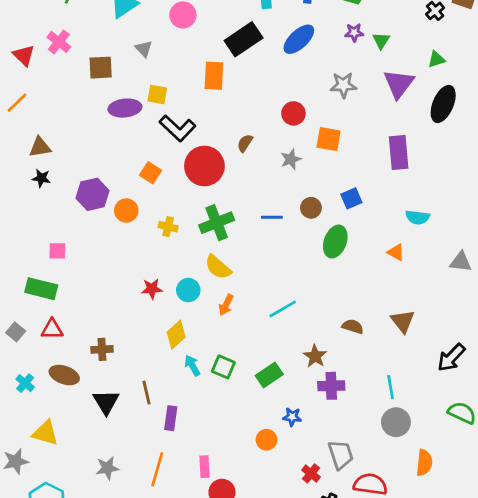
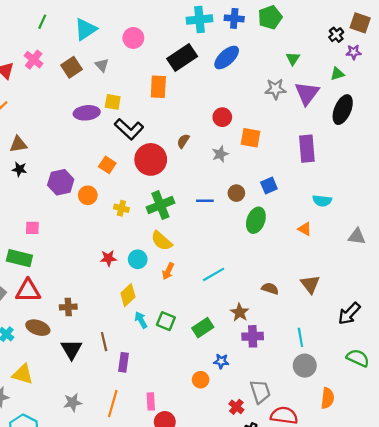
purple star: (354, 32) -> (354, 52), moved
brown square: (101, 68) -> (71, 67), moved, turned -30
gray star: (343, 85) -> (275, 89), moved
red triangle: (52, 329) -> (28, 291), size x1.4

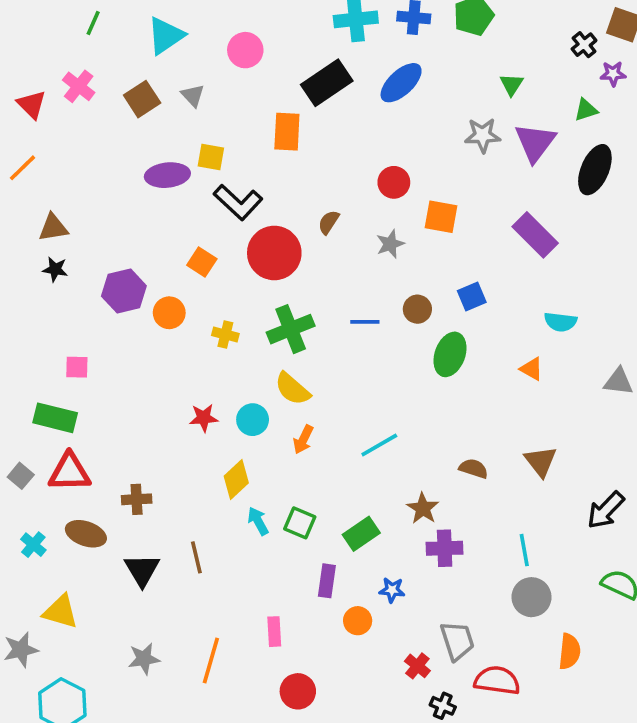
purple rectangle: (307, 149) -> (535, 235), turned -40
purple rectangle: (124, 362) -> (327, 581), moved
pink rectangle: (151, 401) -> (274, 632), moved

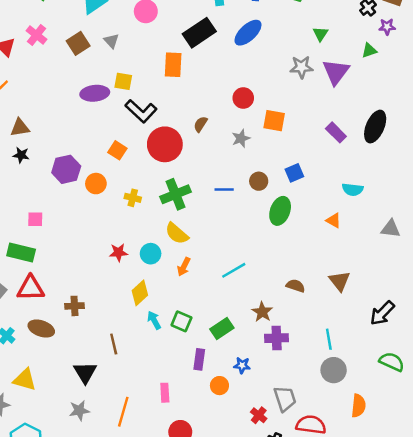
black ellipse: (595, 170) -> (375, 127), moved
purple rectangle: (535, 235) -> (336, 132), size x0.7
black triangle: (142, 570) -> (85, 372), moved

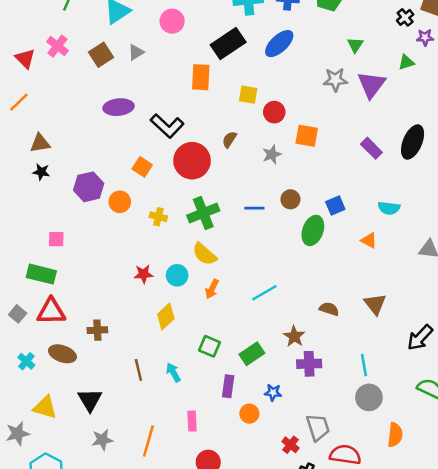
gray triangle: (111, 41) -> (136, 52), turned 42
yellow square: (123, 81) -> (248, 95), moved
blue square: (294, 173) -> (335, 206), moved
cyan arrow: (154, 320) -> (173, 372), moved
black triangle: (85, 372) -> (90, 400), moved

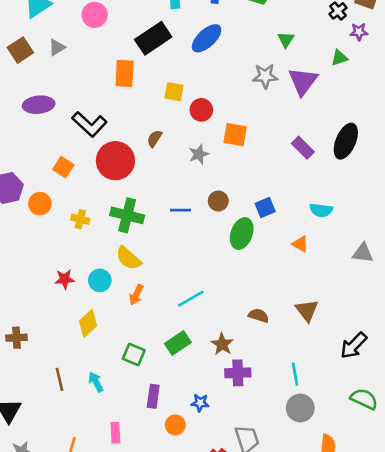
green cross: (203, 213) -> (127, 215), turned 36
green rectangle: (252, 354) -> (178, 343), moved

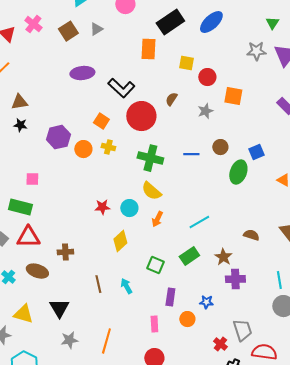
yellow cross: (80, 219) -> (108, 147), moved
pink rectangle: (115, 433) -> (154, 324), moved

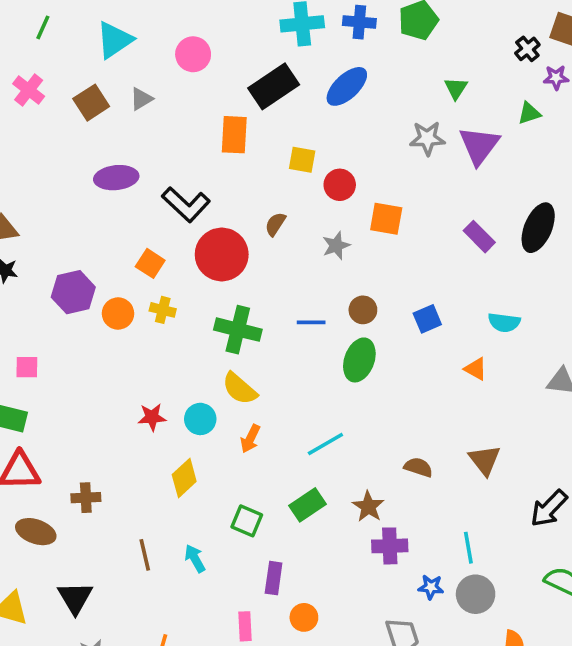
green ellipse: (238, 172) -> (359, 360), moved
blue star: (206, 302) -> (431, 587), moved

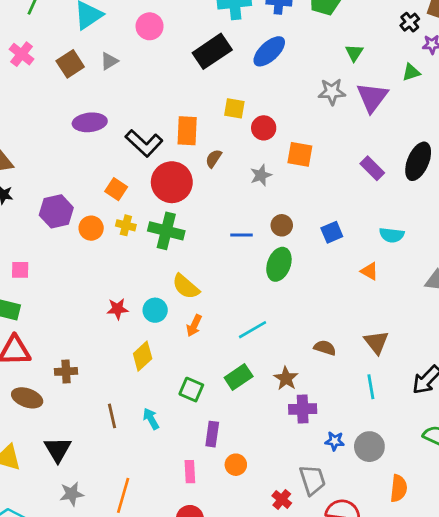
orange rectangle: (234, 135) -> (187, 131), moved
green cross: (238, 330) -> (166, 231), moved
cyan line: (468, 548) -> (371, 387), moved

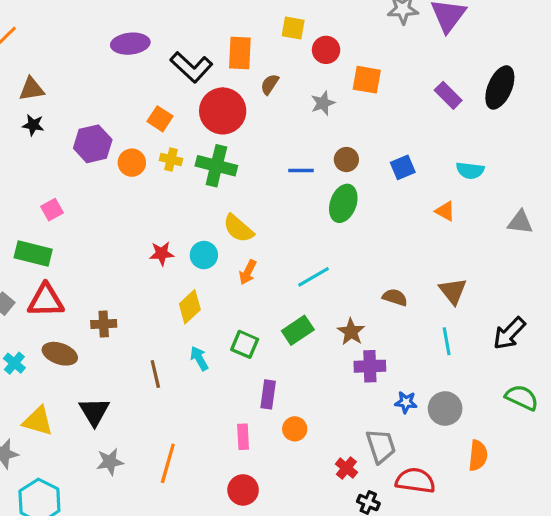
pink square: (20, 270) -> (52, 210), turned -30
cyan arrow: (151, 419) -> (199, 358), moved

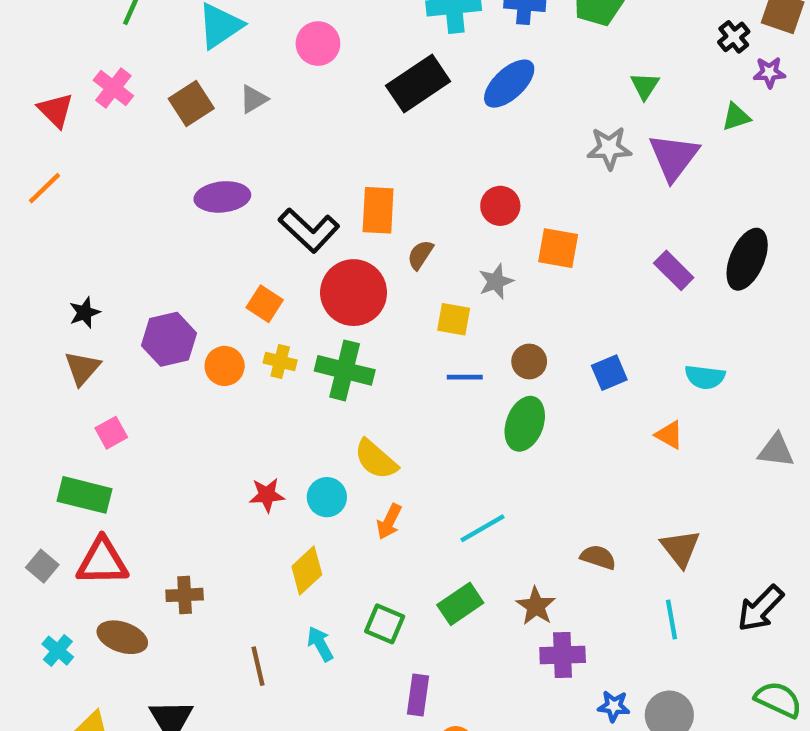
yellow square: (293, 28) -> (454, 319), moved
brown triangle: (32, 89) -> (82, 368), moved, turned -40
black star: (33, 125) -> (84, 313), turned -30

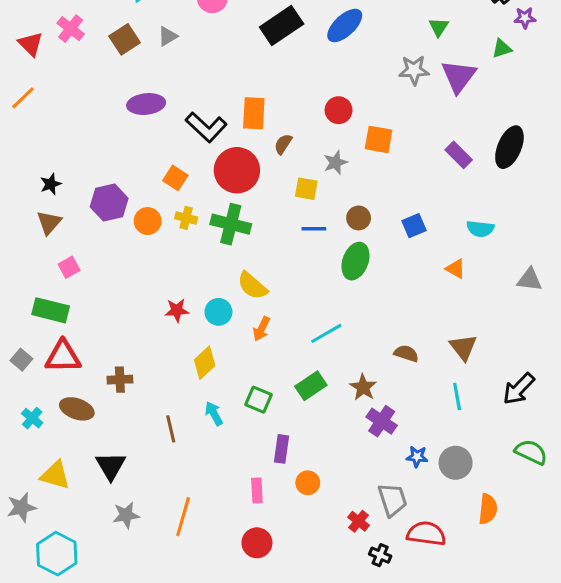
purple cross: (563, 655) -> (382, 421), turned 36

